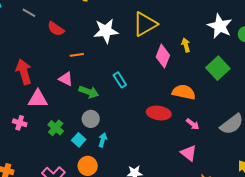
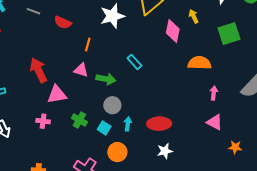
orange line: (77, 55) -> (88, 44), turned -56
green square: (218, 68) -> (229, 34), turned 35
red ellipse: (159, 113) -> (159, 124), moved
pink arrow: (193, 124) -> (214, 93), turned -112

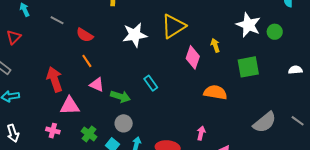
orange line: (88, 44) -> (87, 61), moved, turned -56
pink arrow: (214, 93) -> (201, 133), moved

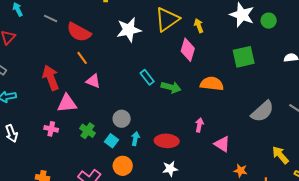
red semicircle: (85, 35) -> (79, 32), size x1.4
yellow arrow: (215, 45) -> (199, 26), moved
green arrow: (120, 97) -> (171, 87), moved

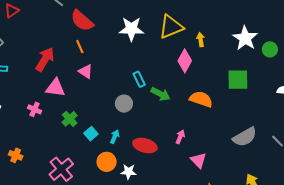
red arrow: (51, 78) -> (45, 59), turned 40
gray circle: (122, 119) -> (124, 104), moved
orange circle: (123, 166) -> (107, 162), moved
white star: (170, 169) -> (128, 172), moved

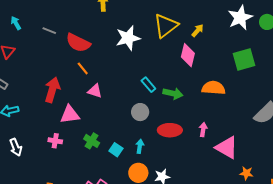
white star: (245, 38) -> (240, 18), turned 30
yellow arrow: (201, 40) -> (198, 30), turned 64
red ellipse: (145, 145) -> (170, 130), moved
pink triangle: (198, 160) -> (227, 148), size x1.4

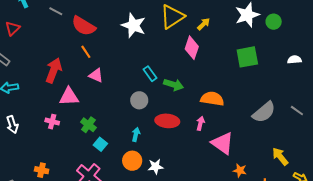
white star: (128, 38) -> (134, 25), turned 30
orange semicircle: (214, 88) -> (212, 99), moved
cyan square: (116, 150) -> (100, 144), moved

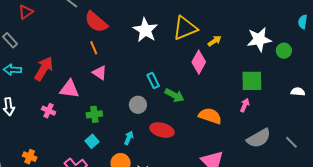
red arrow: (54, 70) -> (44, 69), moved
pink arrow: (200, 123) -> (245, 105), moved
green cross: (88, 125) -> (94, 114), moved, turned 35

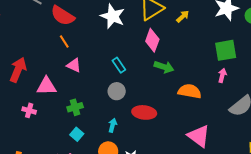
pink diamond: (199, 62) -> (152, 40), moved
cyan rectangle: (153, 80) -> (119, 65), moved
green arrow: (174, 95) -> (164, 67), moved

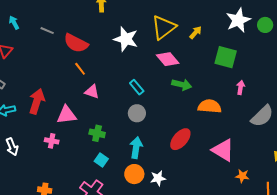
pink diamond: (152, 40) -> (168, 59), turned -55
green square: (226, 50) -> (226, 57), moved, turned 30
green cross: (75, 107) -> (97, 133), turned 35
red ellipse: (144, 112) -> (180, 139), moved, turned -50
cyan arrow: (113, 125) -> (136, 148), size x1.5

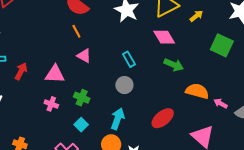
pink arrow: (241, 87) -> (221, 103), moved, turned -80
red arrow: (37, 101) -> (21, 71), moved, size x0.7
pink cross: (52, 141) -> (51, 104), moved

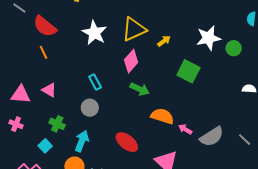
pink diamond: (164, 37) -> (131, 61), turned 70
pink triangle: (84, 56) -> (49, 90), moved
green cross: (82, 98) -> (57, 124), moved
red ellipse: (163, 118) -> (127, 142), turned 75

